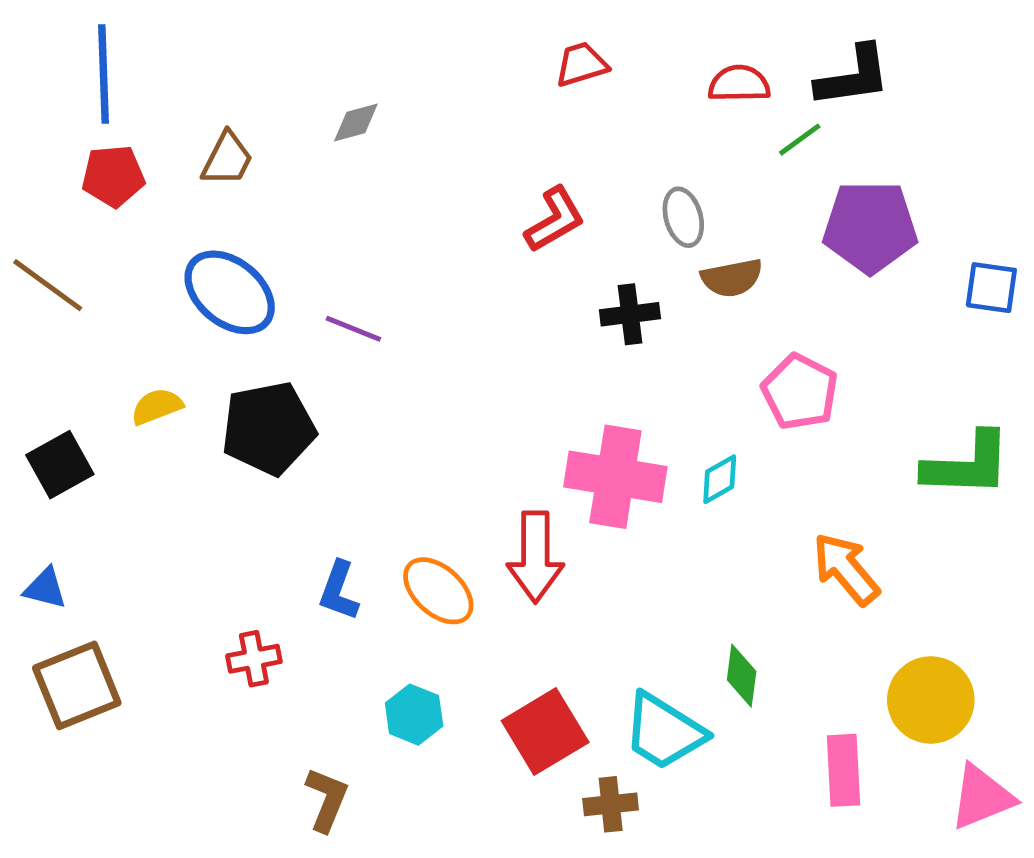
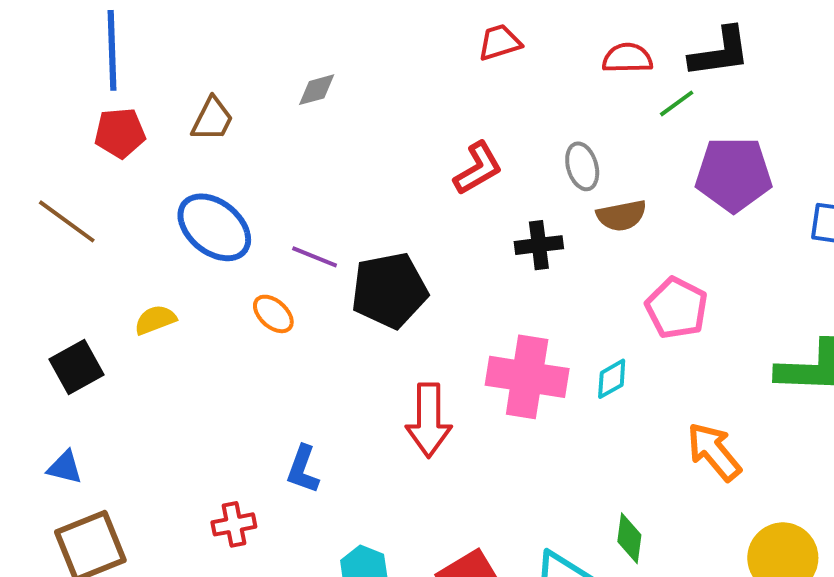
black pentagon: (268, 428) -> (389, 290), moved
red arrow: (535, 557) -> (429, 420), moved
orange ellipse: (438, 591) -> (273, 314), moved, size x0.7

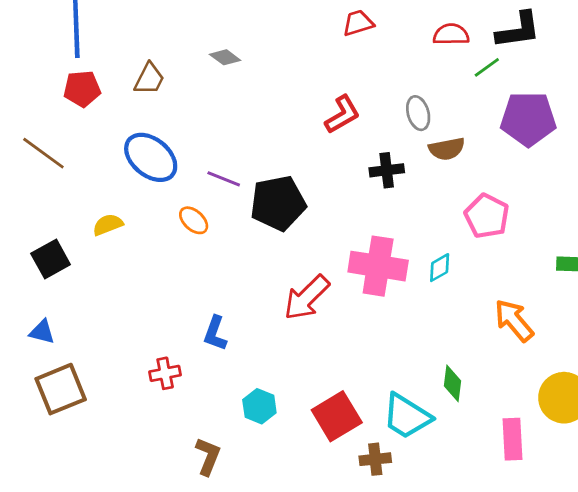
gray diamond: (317, 90) -> (225, 57), turned 52
red arrow: (429, 420) -> (307, 298), turned 45

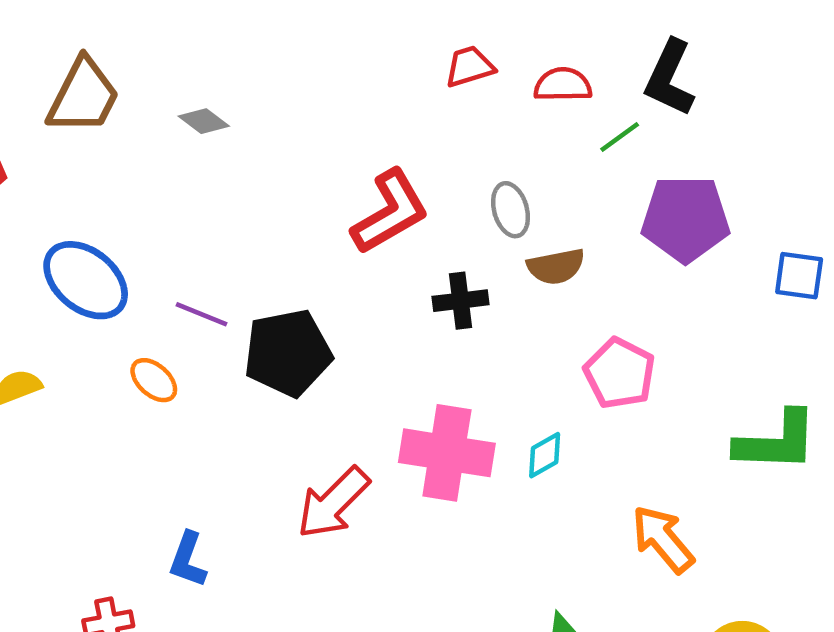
red trapezoid: (358, 23) -> (470, 67), moved
black L-shape: (518, 30) -> (670, 78), turned 123
brown trapezoid: (149, 79) -> (83, 96), moved, size x1.5
red L-shape: (342, 115) -> (390, 212), size x1.4

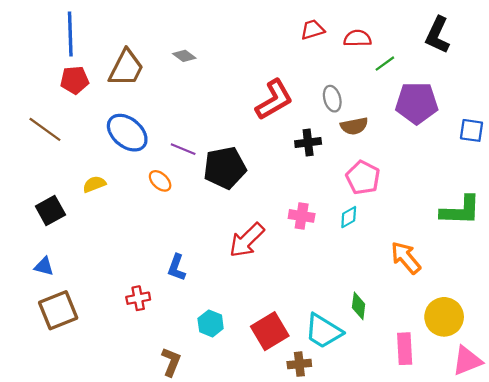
black L-shape: (670, 78) -> (438, 35), moved
brown trapezoid: (83, 96) -> (126, 68), moved
pink pentagon: (620, 373) -> (363, 178), moved
pink cross: (447, 453) -> (302, 216), size x0.6

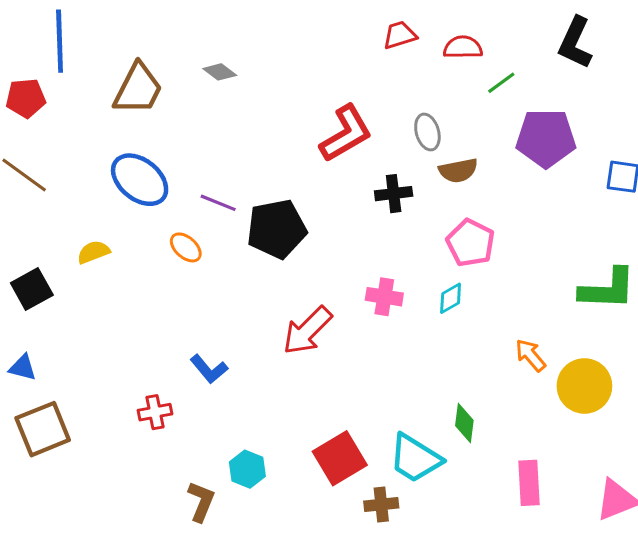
red pentagon: (75, 80) -> (26, 98), moved
orange arrow: (406, 258) -> (531, 355), size x0.7
blue L-shape: (177, 268) -> (209, 369), turned -60
yellow circle: (444, 317) -> (584, 386), moved
cyan hexagon: (211, 323) -> (247, 469), moved

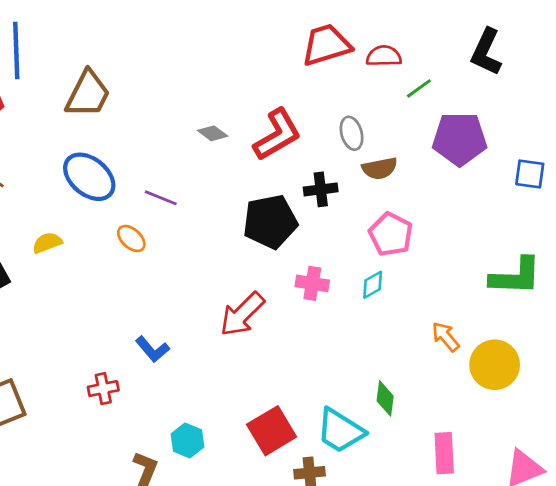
red trapezoid: (400, 35) -> (326, 45), size x1.6
gray diamond: (220, 72) -> (213, 133), moved
black pentagon: (277, 229) -> (270, 222), moved

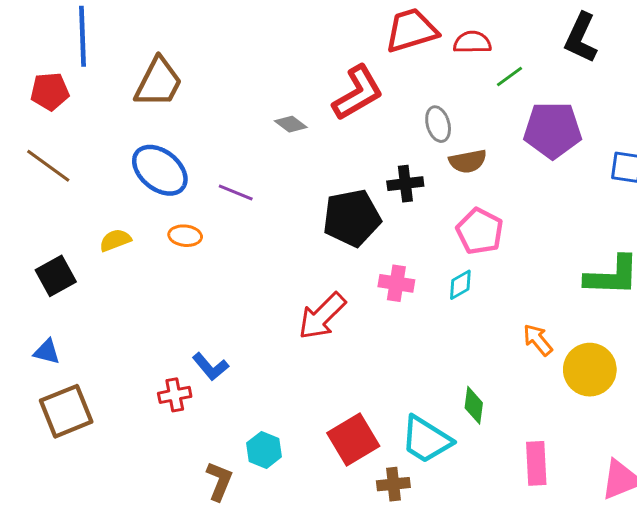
red L-shape: (277, 135) -> (358, 93), moved
orange ellipse: (131, 238) -> (185, 236), moved, turned -36
blue L-shape: (152, 349) -> (210, 367), moved

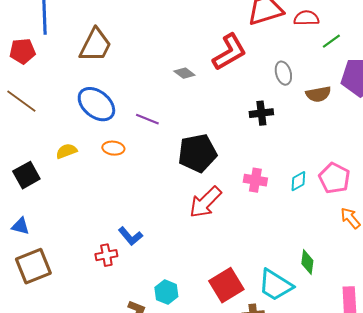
brown semicircle: (468, 161) -> (318, 94), moved
black pentagon: (352, 218) -> (197, 153), moved
pink pentagon: (480, 231) -> (334, 178), moved

